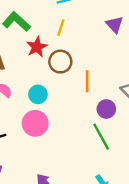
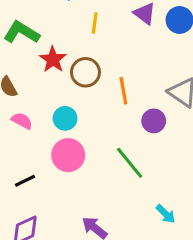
yellow line: (61, 28) -> (95, 23), moved
green line: (101, 137) -> (130, 163), moved

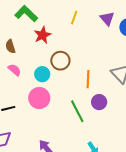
brown circle: (85, 72) -> (60, 61), moved
orange line: (123, 91) -> (88, 79), moved
purple circle: (154, 121) -> (99, 102), moved

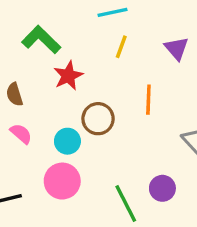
orange line: (88, 79) -> (148, 100), moved

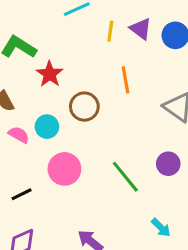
yellow line: (121, 47) -> (110, 31), moved
cyan circle: (67, 141) -> (47, 127), moved
purple circle: (162, 188) -> (168, 164), moved

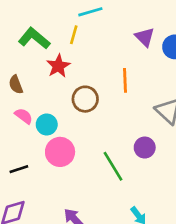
yellow line: (110, 31) -> (74, 35), moved
cyan circle: (47, 127) -> (47, 124), moved
purple circle: (168, 164) -> (145, 148), moved

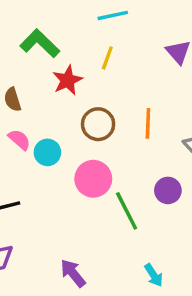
yellow line: (74, 35) -> (107, 58), moved
orange line: (125, 80) -> (148, 123), moved
pink circle: (60, 152) -> (93, 179), moved

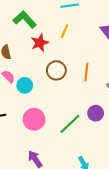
pink circle: (93, 179) -> (34, 119), moved
green line: (127, 211) -> (70, 124), turned 70

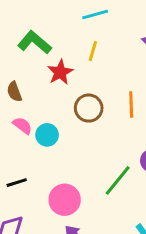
pink circle: (34, 119) -> (65, 200), moved

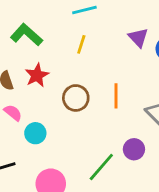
red star: (60, 72) -> (37, 75), moved
cyan circle: (47, 135) -> (35, 133), moved

